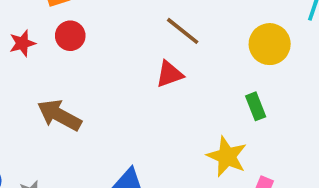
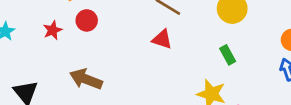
red triangle: (169, 74) -> (162, 39), turned 45

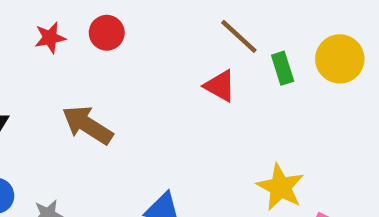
green rectangle: (228, 55) -> (283, 68), moved

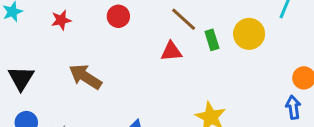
red circle: (107, 33) -> (118, 16), moved
red triangle: (220, 86) -> (171, 51), turned -35

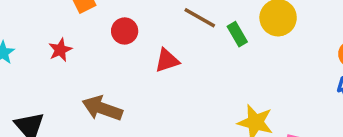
red triangle: (171, 51) -> (167, 60), moved

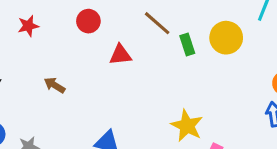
brown arrow: (102, 108) -> (55, 85), size x0.6

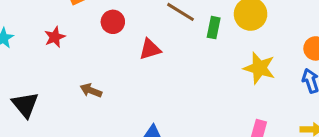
green rectangle: (187, 45) -> (214, 28), turned 40
yellow star: (187, 126) -> (259, 68), moved

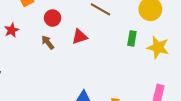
green rectangle: (214, 28) -> (132, 38), moved
brown arrow: (91, 90) -> (48, 42), moved, turned 32

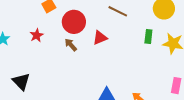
red circle: (53, 18) -> (74, 22), size x1.5

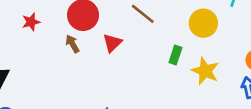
red triangle: (100, 38) -> (112, 43), turned -35

